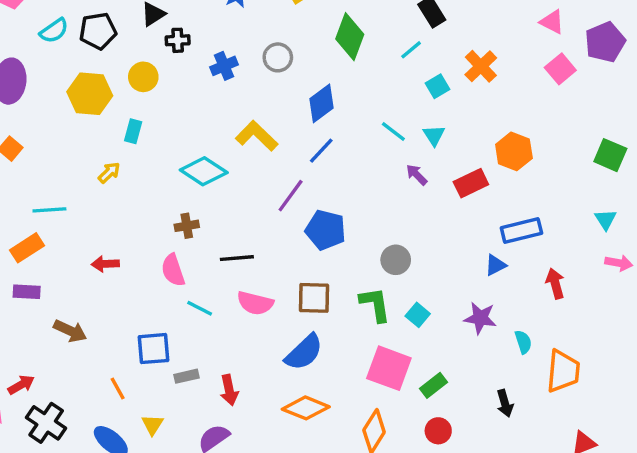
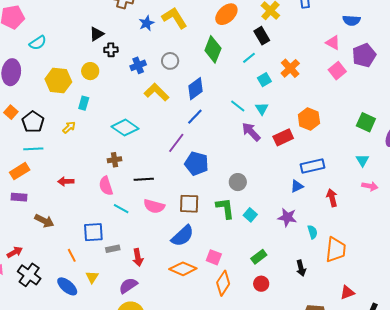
black pentagon: (98, 31) -> (33, 122), moved, turned -30
yellow L-shape: (257, 136) -> (157, 92), moved
purple arrow: (417, 175) -> (251, 132), size x1.5
pink square: (389, 368) -> (214, 257), moved, size x0.6

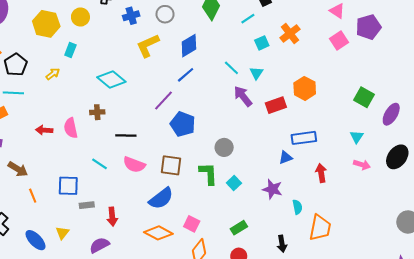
yellow L-shape: (157, 92) -> (148, 46), turned -75
pink semicircle: (106, 186) -> (71, 128), moved
orange line: (72, 255) -> (33, 196), moved

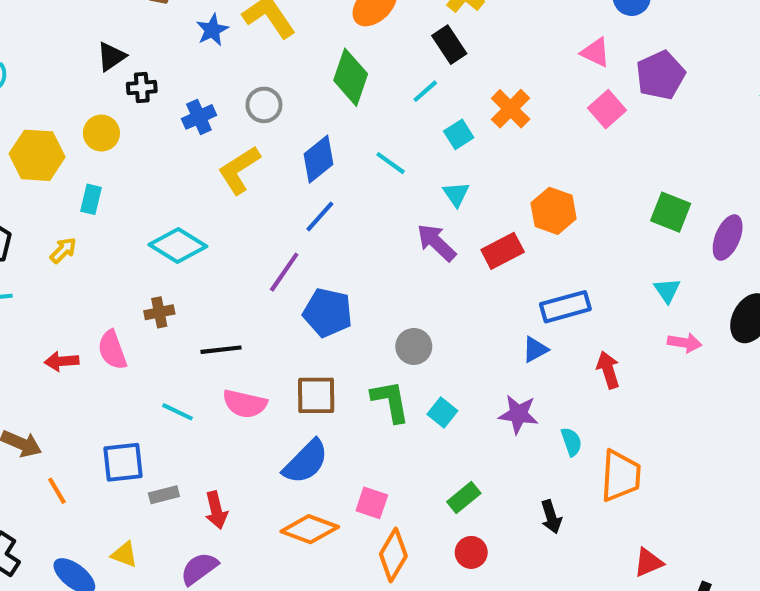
cyan line: (231, 68) -> (391, 163), moved
yellow triangle: (62, 233) -> (124, 555), turned -40

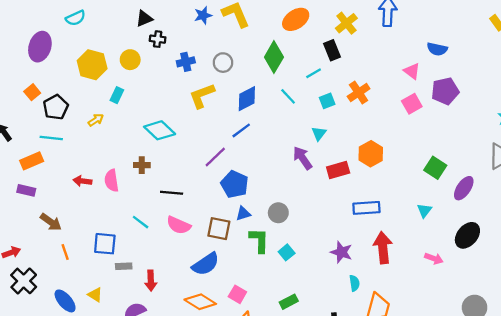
cyan line: (391, 163) -> (288, 96), moved
pink arrow: (685, 343) -> (434, 258), moved
blue triangle: (535, 350) -> (243, 214), moved
red arrow: (608, 370) -> (383, 248), size x1.5
purple star: (518, 414) -> (341, 252), moved

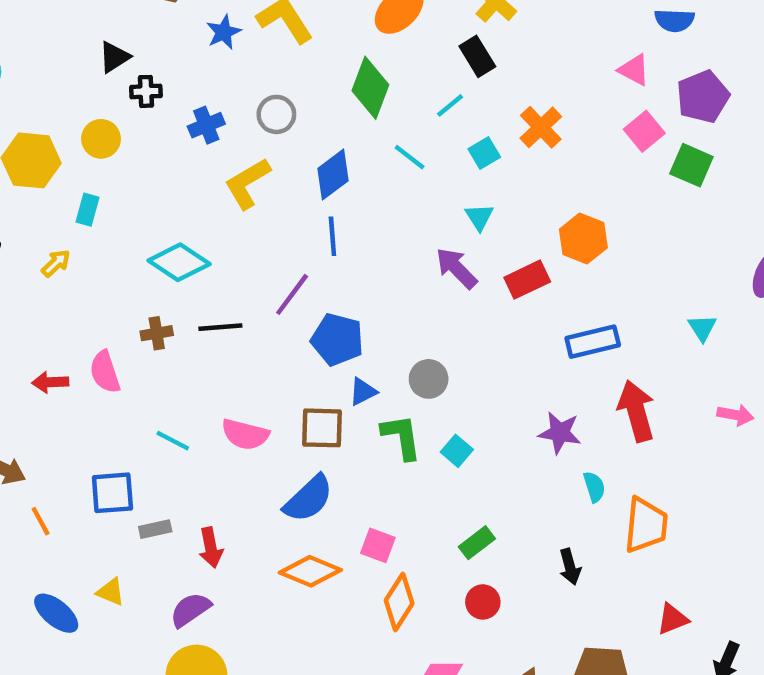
blue line: (241, 130) -> (332, 236), turned -48
green square: (435, 168) -> (691, 165), moved
black line: (172, 193) -> (220, 327), moved

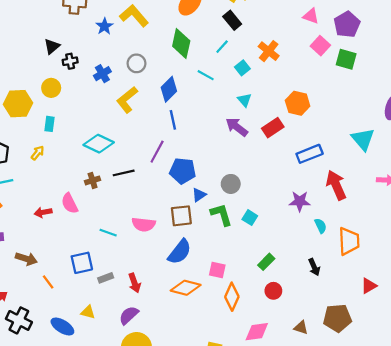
cyan triangle: (702, 328) -> (363, 139), size x1.6

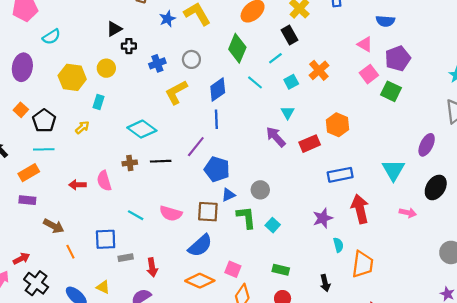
purple star: (300, 201) -> (323, 218), turned -30
green rectangle: (266, 262) -> (281, 270), turned 49

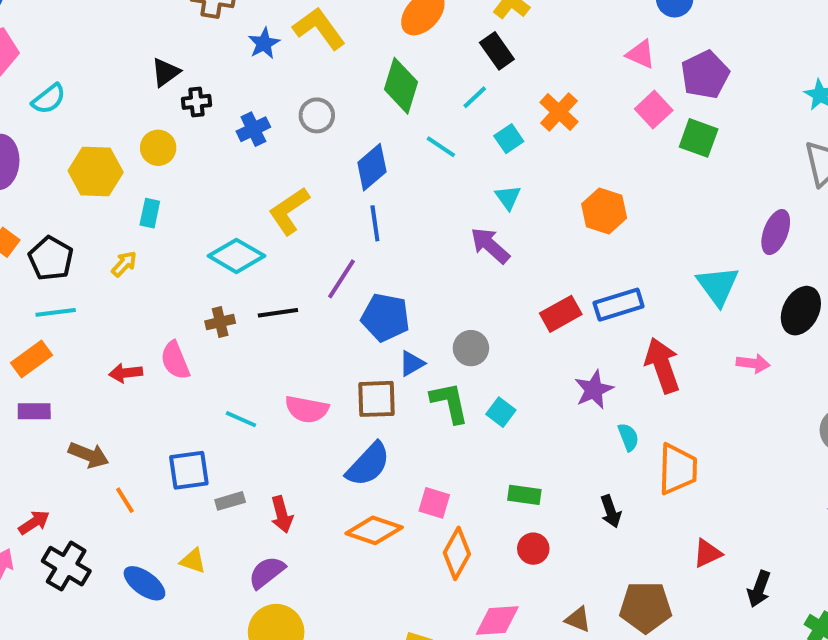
yellow L-shape: (176, 92) -> (289, 211), moved
red rectangle: (310, 144) -> (561, 314), moved

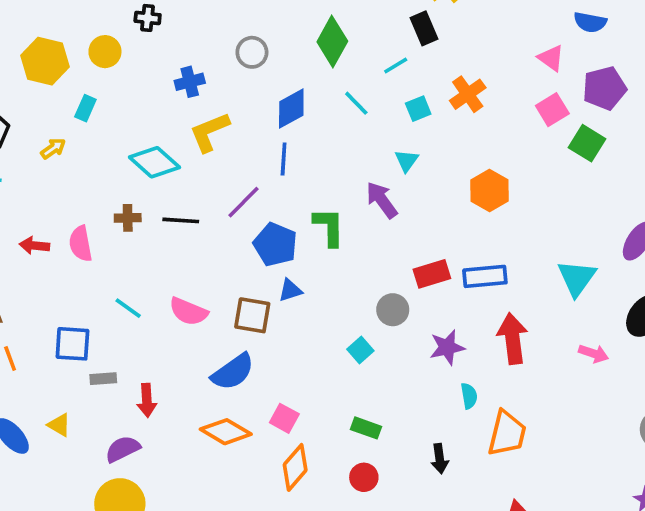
blue cross: (253, 129) -> (190, 82), moved
gray circle: (471, 348) -> (393, 310), moved
green L-shape: (450, 403) -> (329, 227), moved

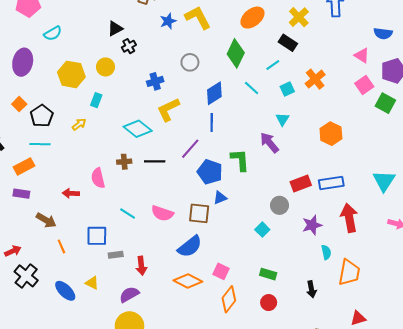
black cross: (148, 18) -> (129, 46), turned -32
black rectangle: (424, 28) -> (288, 43), turned -30
red arrow: (34, 246) -> (71, 193), moved

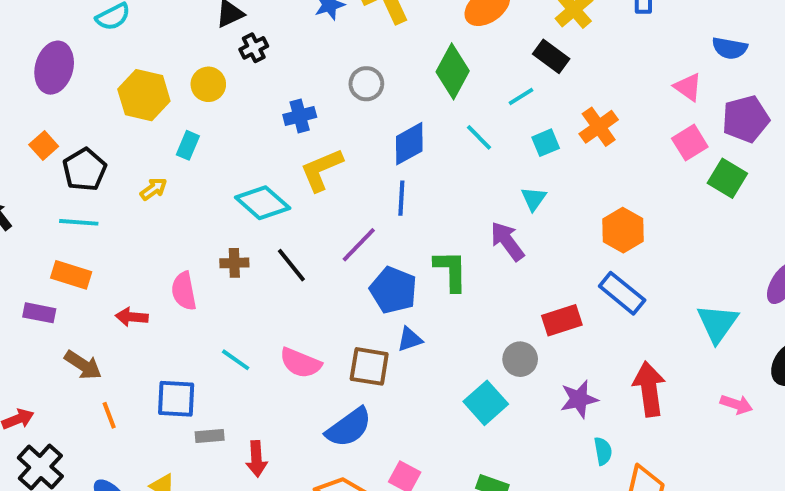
black line: (155, 161) -> (291, 265), turned 48
orange rectangle: (24, 166) -> (71, 275), moved, turned 42
blue rectangle: (331, 183) -> (622, 293), moved, turned 45
cyan square: (262, 230) -> (486, 403), size x1.5

